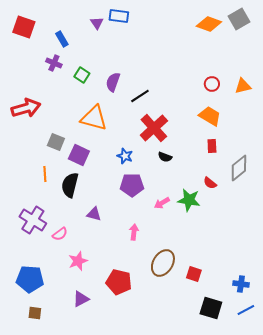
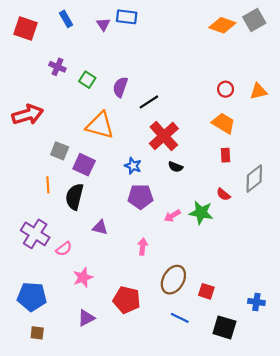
blue rectangle: (62, 39) -> (66, 19), moved
blue line: (246, 310) -> (180, 318), moved, turned 54

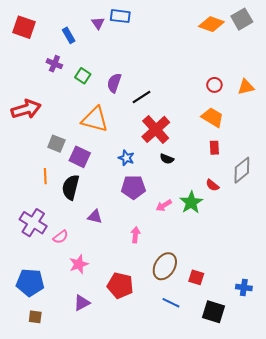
blue rectangle: (66, 19) -> (69, 35), moved
green star: (201, 213) -> (191, 202), turned 30

